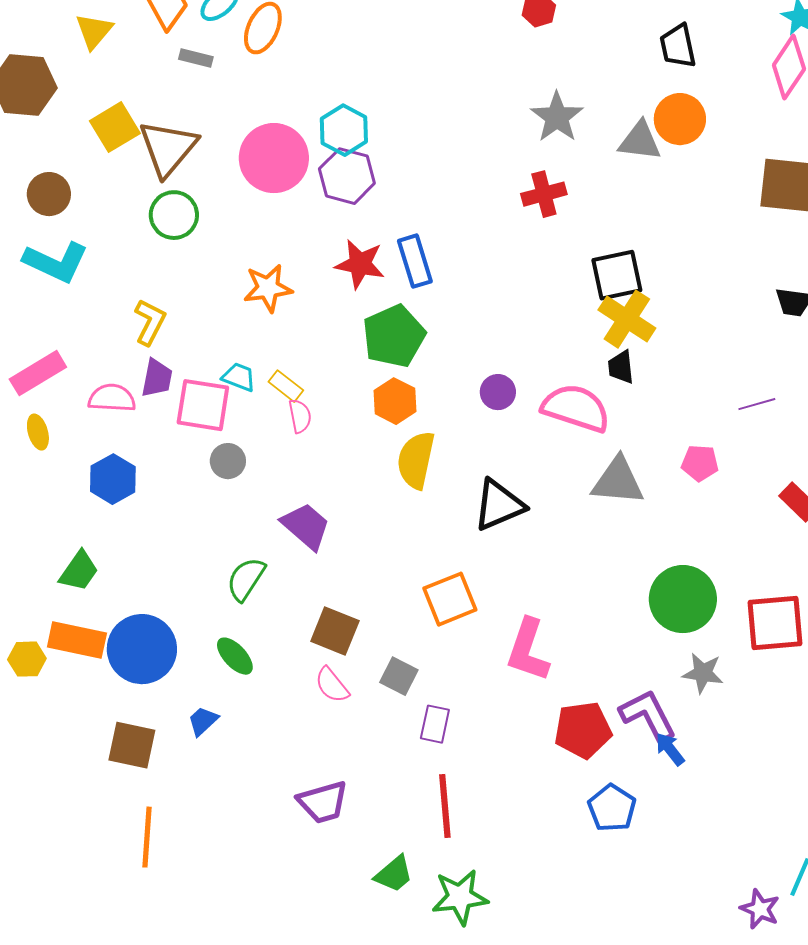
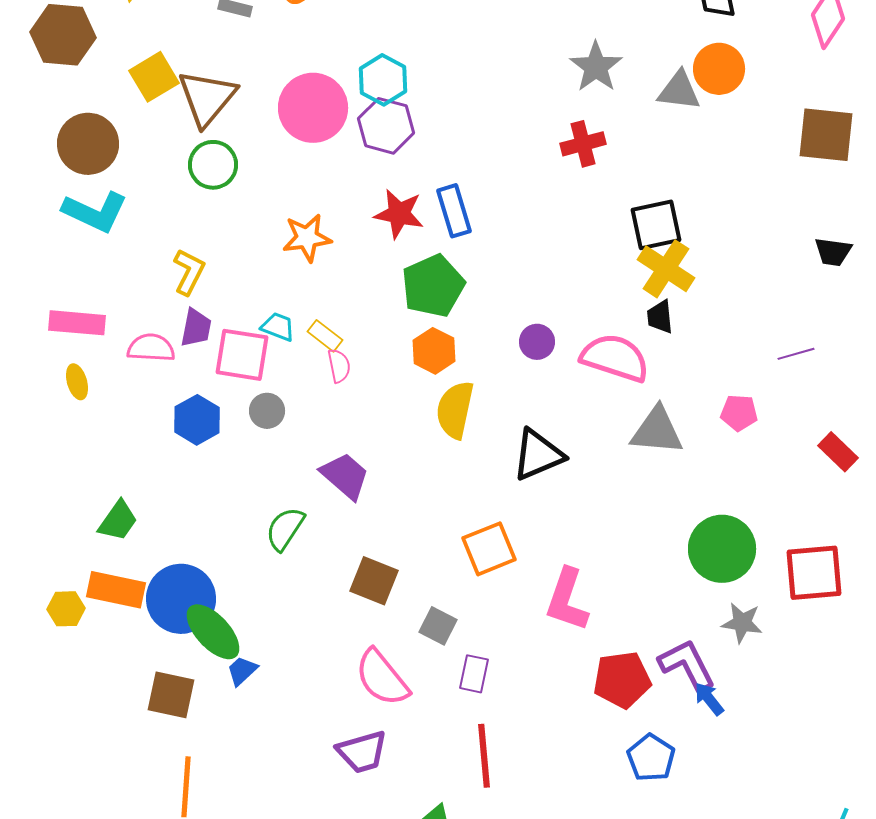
brown circle: (49, 194) -> (88, 144), size x1.4
pink rectangle: (38, 373) -> (77, 323), turned 36
blue hexagon: (113, 479) -> (197, 420), moved
green ellipse: (235, 656) -> (213, 632), moved, size x1.5
pink semicircle: (332, 685) -> (382, 678), moved, size x1.6

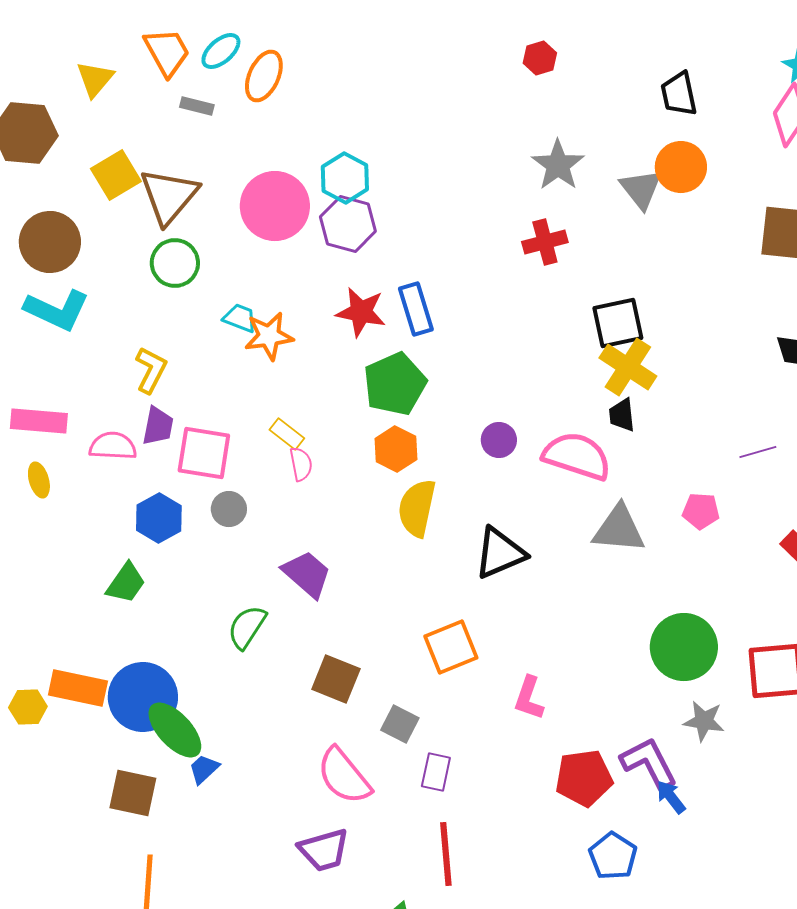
gray triangle: (679, 91) -> (641, 189), turned 45
cyan trapezoid: (278, 327) -> (240, 318), moved
green trapezoid: (118, 521) -> (126, 583), moved
pink L-shape: (567, 600) -> (529, 698), size x0.7

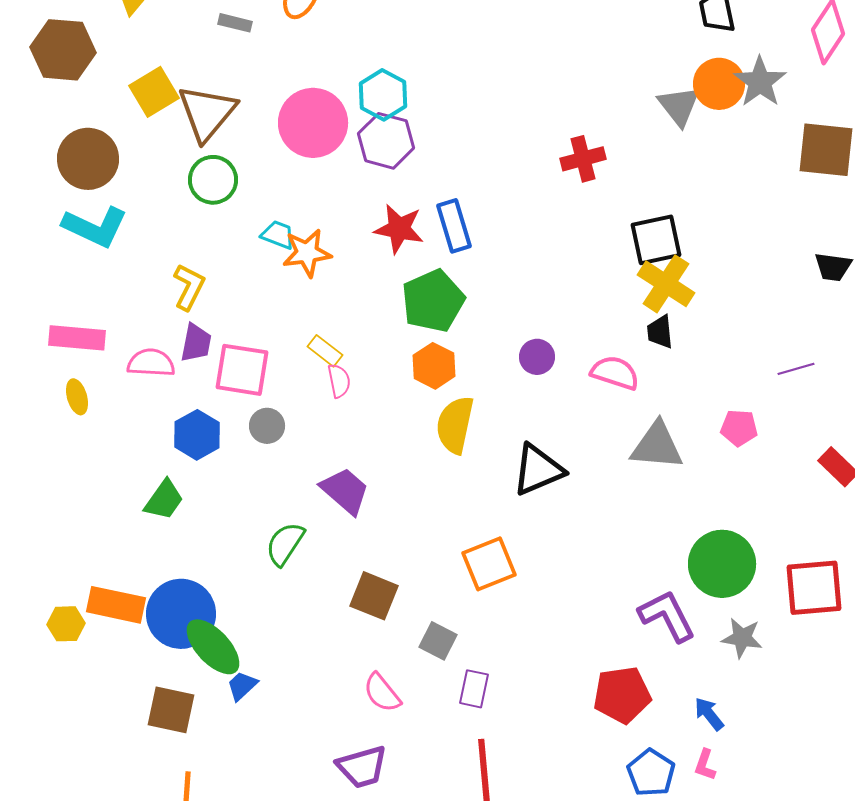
gray star: (558, 165) -> (760, 82), moved
pink semicircle: (577, 456) -> (615, 373), size x0.7
pink L-shape: (529, 698) -> (705, 765), moved, size x0.7
purple L-shape: (649, 763) -> (667, 616), moved
pink semicircle: (344, 776) -> (382, 693), size x0.7

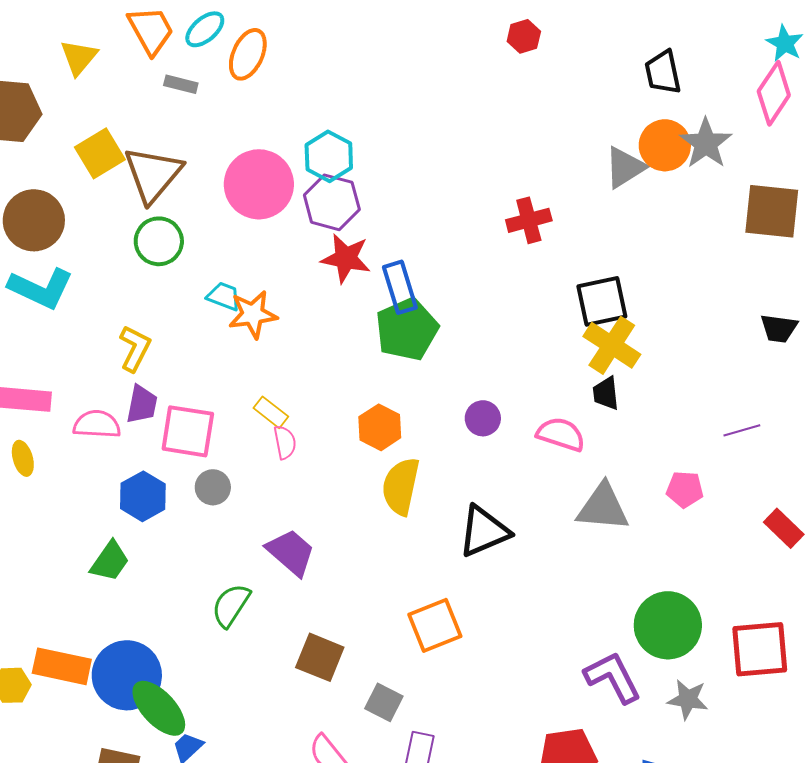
gray triangle: (679, 106) -> (625, 167), turned 36
red star: (399, 229) -> (346, 258), moved
green pentagon: (433, 301) -> (407, 329), moved

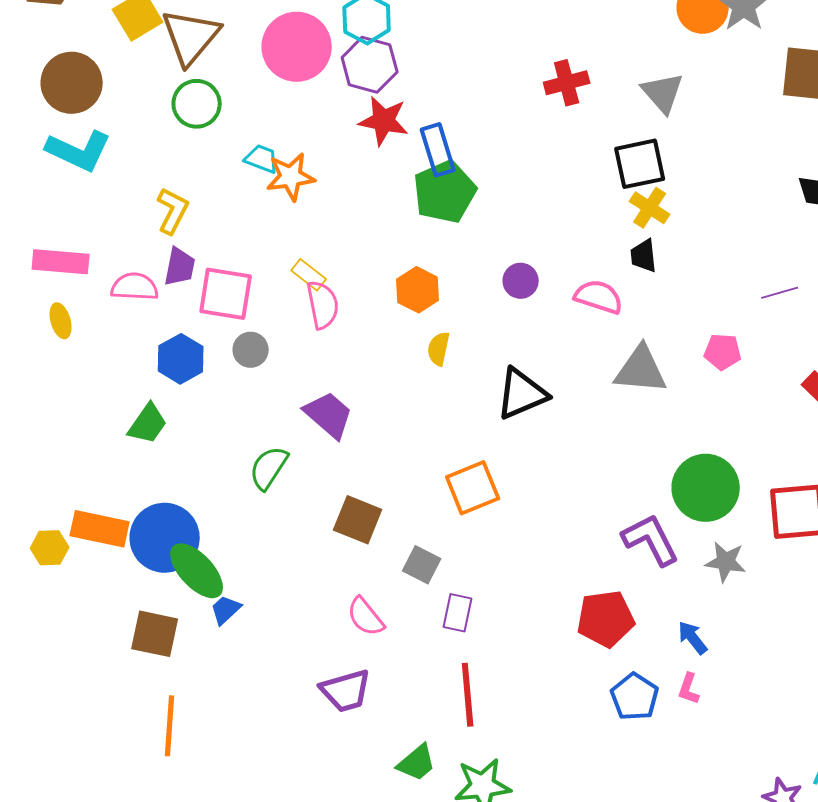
gray triangle: (625, 167) -> (663, 93), moved, turned -39
yellow cross: (612, 345) -> (650, 208), size x0.7
pink semicircle: (285, 442) -> (323, 305), size x1.4
yellow semicircle: (401, 486) -> (439, 349), size x0.6

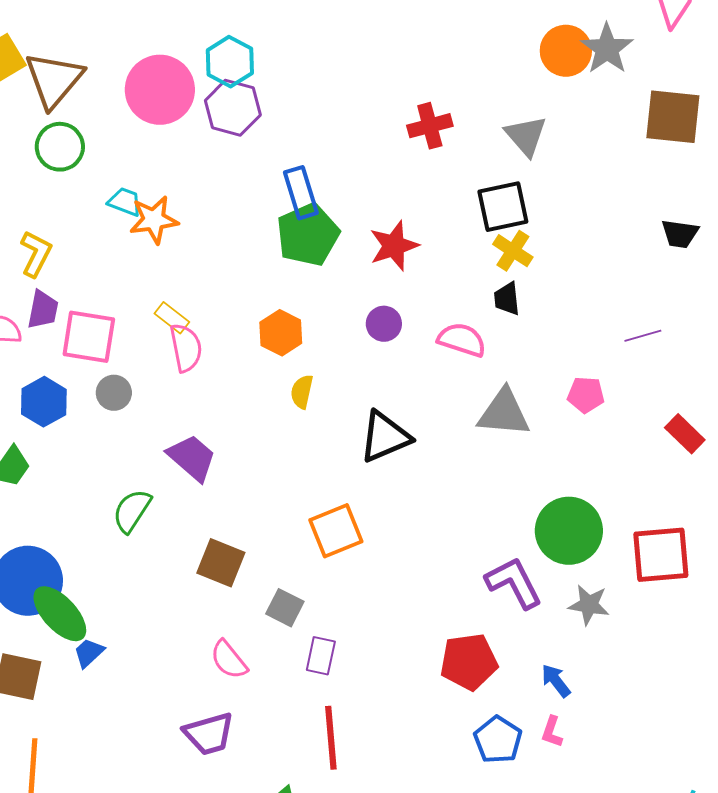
red star: (384, 121) -> (394, 246), moved, turned -30

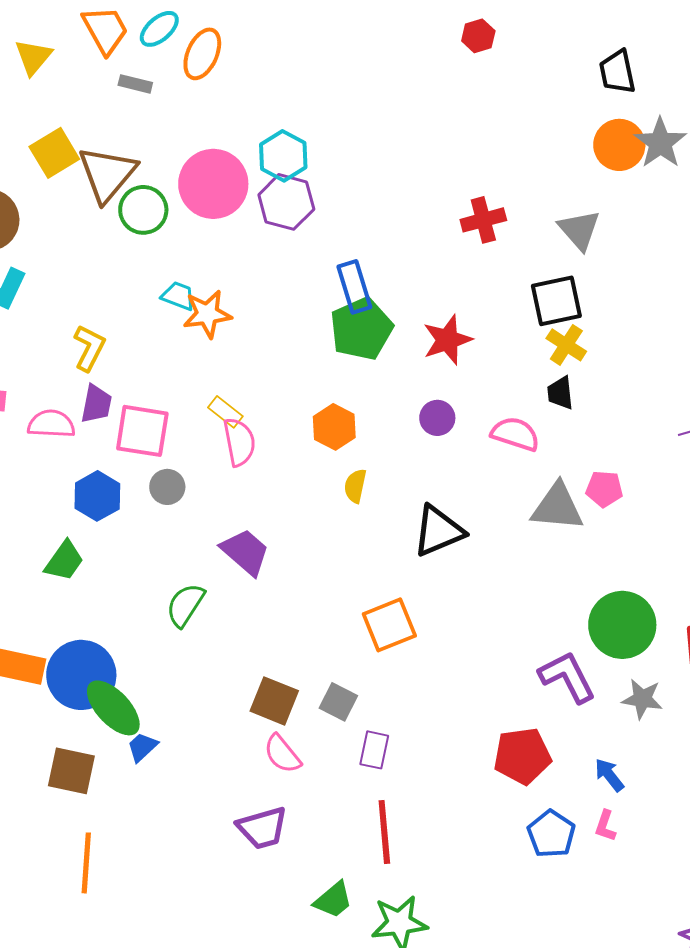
green circle: (60, 147) -> (143, 210), moved
pink pentagon: (586, 395) -> (604, 489), moved
brown square: (221, 563) -> (274, 701), moved

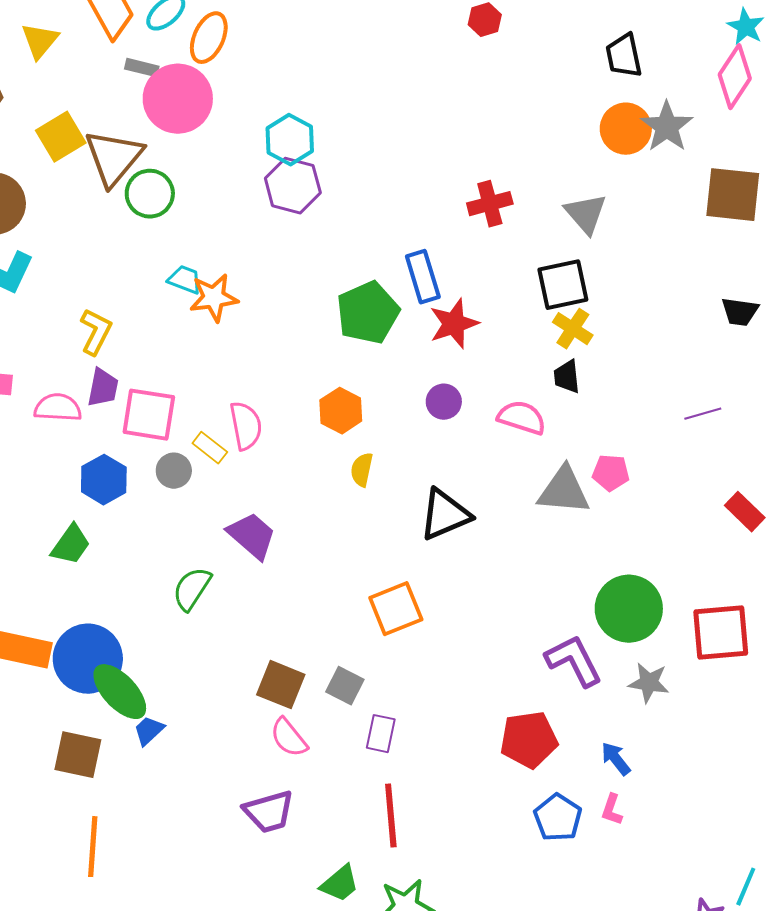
pink circle: (213, 184) -> (178, 99), moved
blue rectangle: (354, 287) -> (423, 277), moved
yellow rectangle: (225, 412) -> (210, 448), moved

